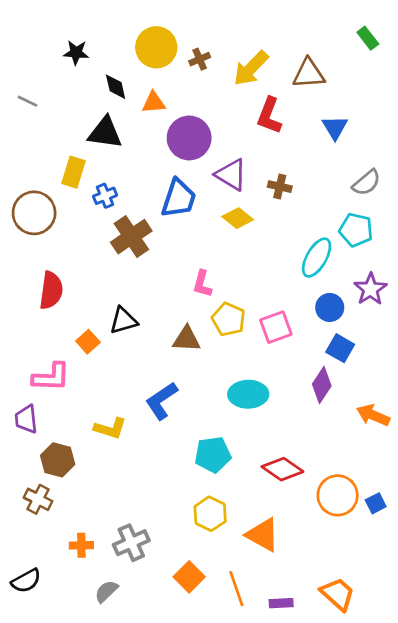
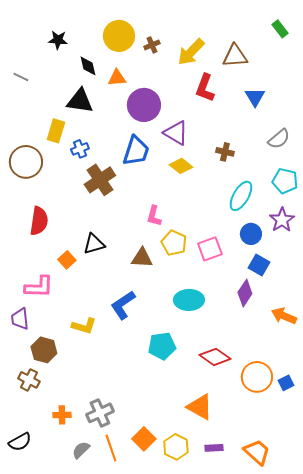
brown cross: (280, 187) -> (225, 152), moved
cyan pentagon: (356, 230) -> (285, 181), moved
yellow hexagon: (210, 514) -> (176, 447), moved
orange line: (236, 589) -> (111, 448), moved
purple rectangle: (281, 603) -> (214, 448), moved

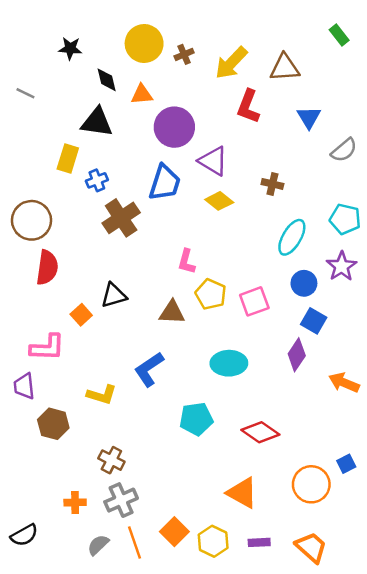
gray semicircle: (279, 139) -> (344, 150), moved
brown circle: (26, 162) -> (31, 220), moved
orange circle: (257, 377) -> (311, 484), moved
brown cross: (29, 380) -> (111, 460), moved

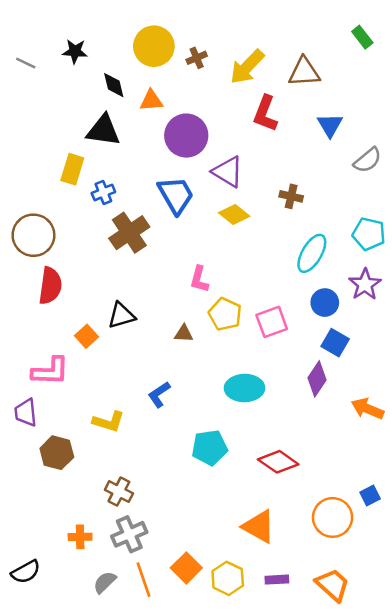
gray line: (25, 93) -> (26, 63), moved
blue trapezoid: (165, 183) -> (176, 195), turned -48
brown triangle: (172, 312) -> (184, 334), size x0.7
blue L-shape: (149, 369) -> (159, 394), size x0.7

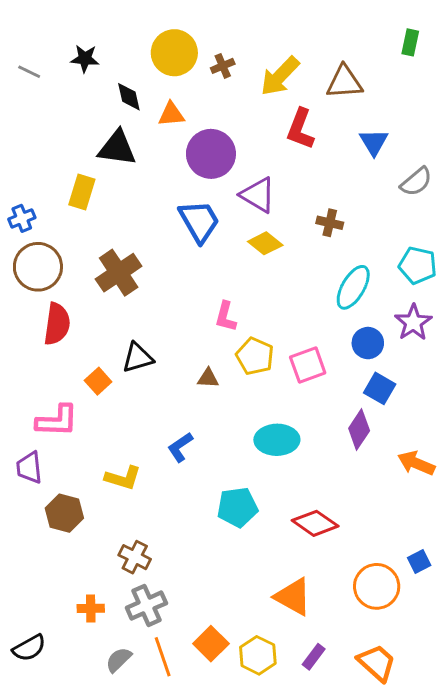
green rectangle: (362, 37) -> (410, 42), turned 50
blue cross: (103, 192) -> (22, 218), moved
brown cross: (129, 233) -> (119, 273), moved
purple rectangle: (277, 580) -> (314, 657), turned -50

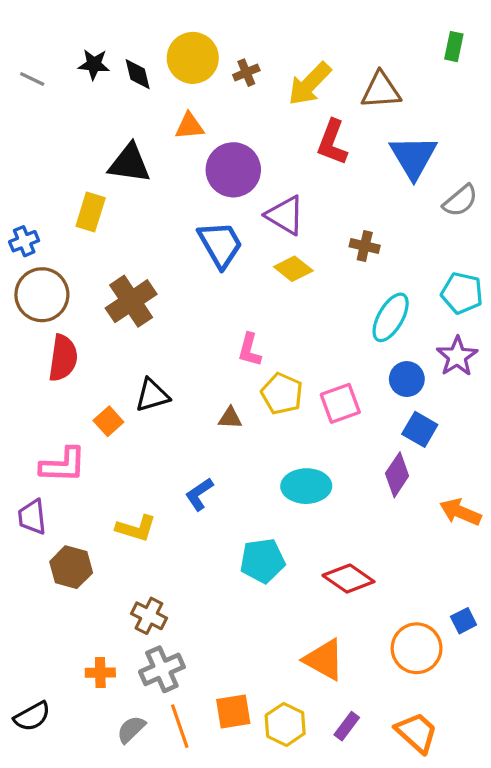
black diamond: (129, 97) -> (138, 74), moved
blue triangle: (374, 142) -> (413, 157), size x1.5
orange square: (211, 644) -> (233, 712), turned 36

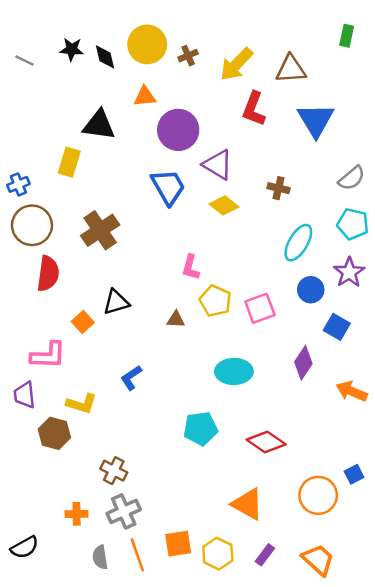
gray semicircle: (460, 201) -> (352, 178), moved
blue square: (420, 429) -> (337, 327), moved
blue L-shape: (199, 494) -> (131, 378), moved
yellow L-shape: (136, 528) -> (82, 404), moved
gray semicircle: (131, 729) -> (100, 557), turned -55

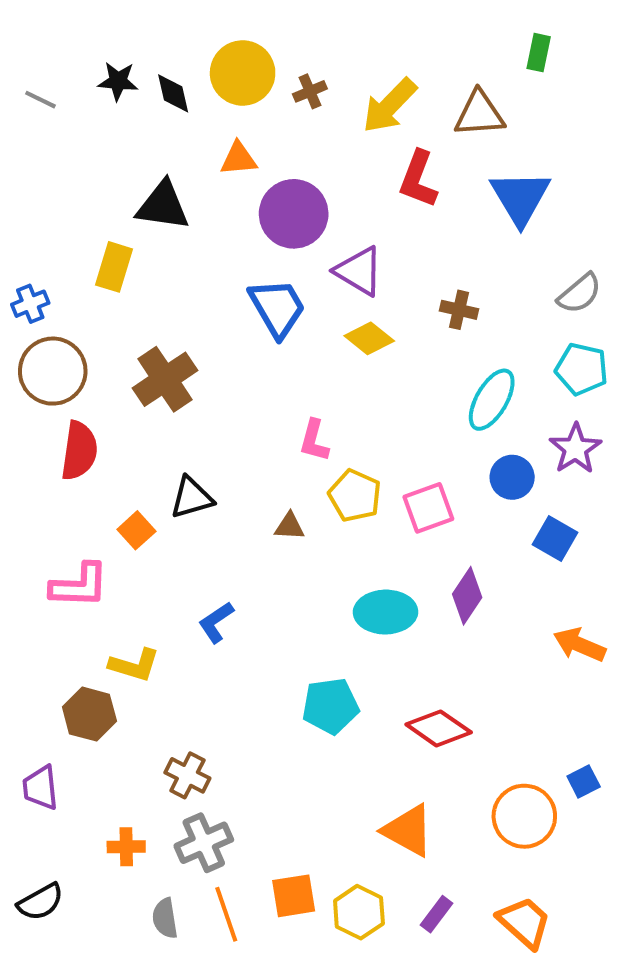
green rectangle: (347, 36) -> (539, 53), moved
purple diamond: (303, 363) -> (467, 596), moved
purple trapezoid: (25, 395) -> (40, 788), moved

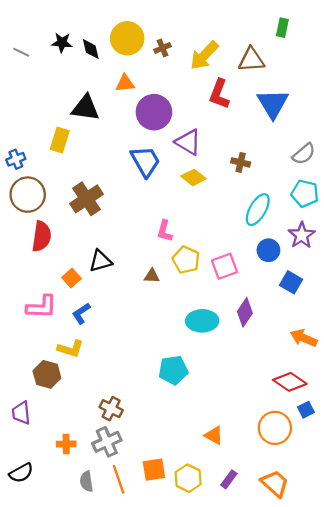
blue L-shape: (216, 622) -> (81, 313), moved
red diamond: (439, 728) -> (290, 382), moved
brown cross: (187, 775) -> (111, 409), moved
orange triangle: (408, 830) -> (214, 435), size x0.7

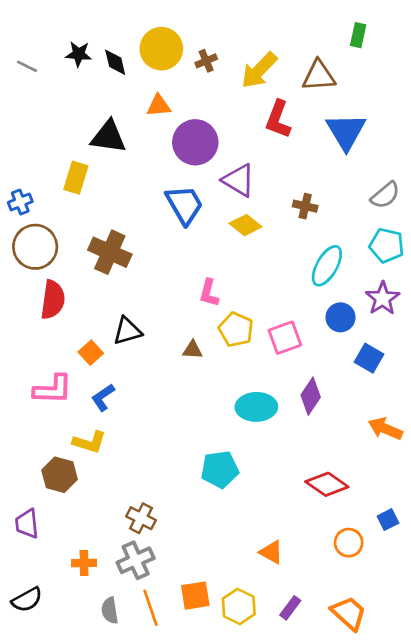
brown cross: (87, 199) -> (110, 252), turned -32
red diamond: (290, 382) -> (327, 484), moved
orange circle: (275, 428) -> (349, 543), size x0.7

